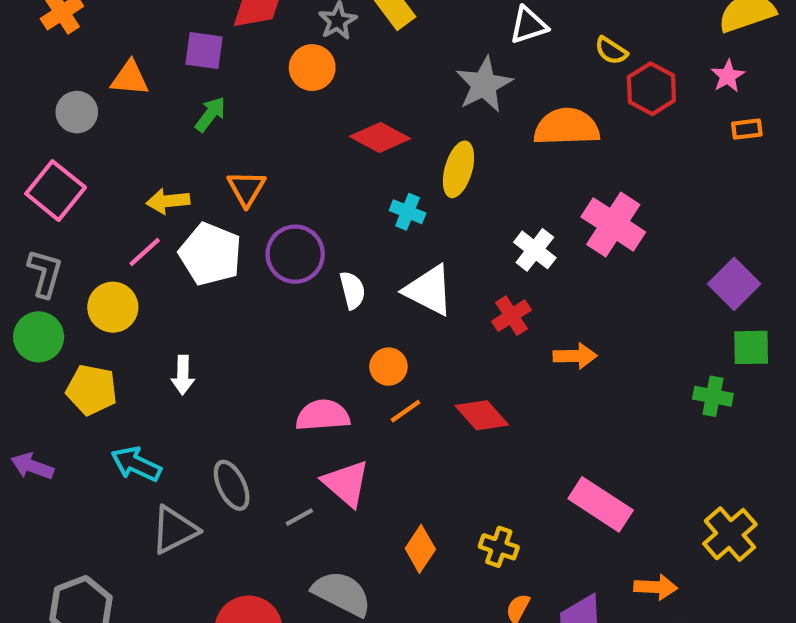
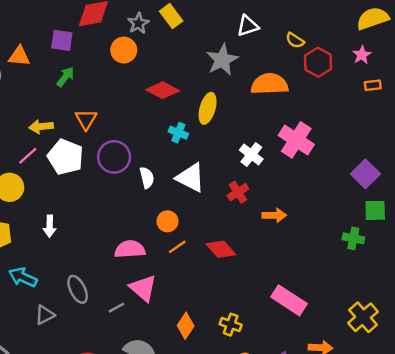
gray triangle: (174, 530) -> (45, 315), size x0.7

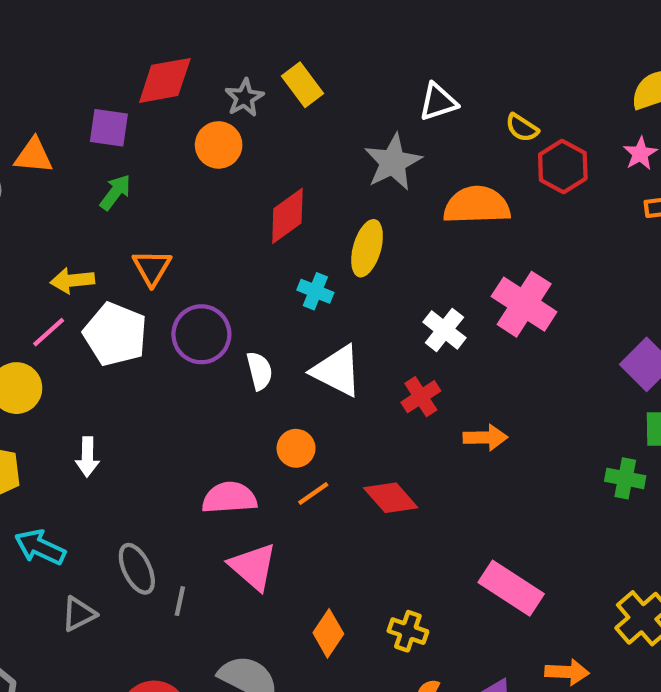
red diamond: (163, 90) -> (287, 216), turned -64
gray line: (116, 308) -> (180, 601), moved, turned -49

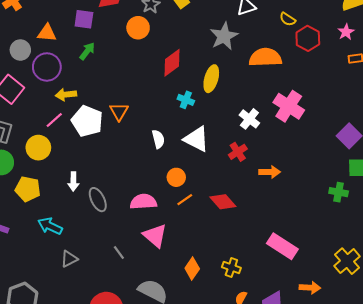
orange triangle: (152, 268) -> (119, 112), moved
purple circle: (201, 334) -> (47, 67), moved
gray ellipse: (137, 569) -> (98, 200), moved
gray line: (180, 601) -> (119, 253), turned -48

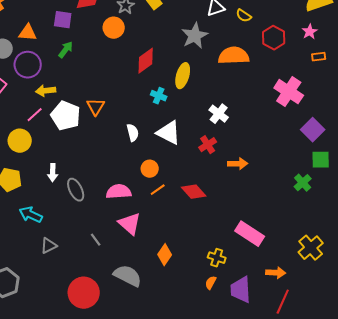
yellow semicircle: (288, 19) -> (244, 16), moved
pink cross: (289, 106) -> (289, 92), moved
green cross: (339, 192) -> (303, 183), turned 36
yellow cross: (231, 267) -> (217, 258), moved

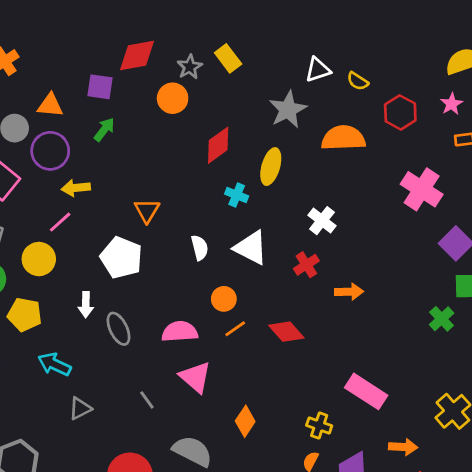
white pentagon: (66, 116) -> (121, 258), moved

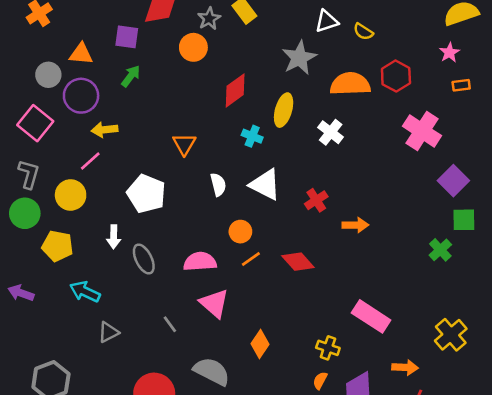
red hexagon: (400, 112) -> (396, 76), moved
orange triangle: (147, 211) -> (184, 144), moved
white cross: (322, 221) -> (331, 132), moved

